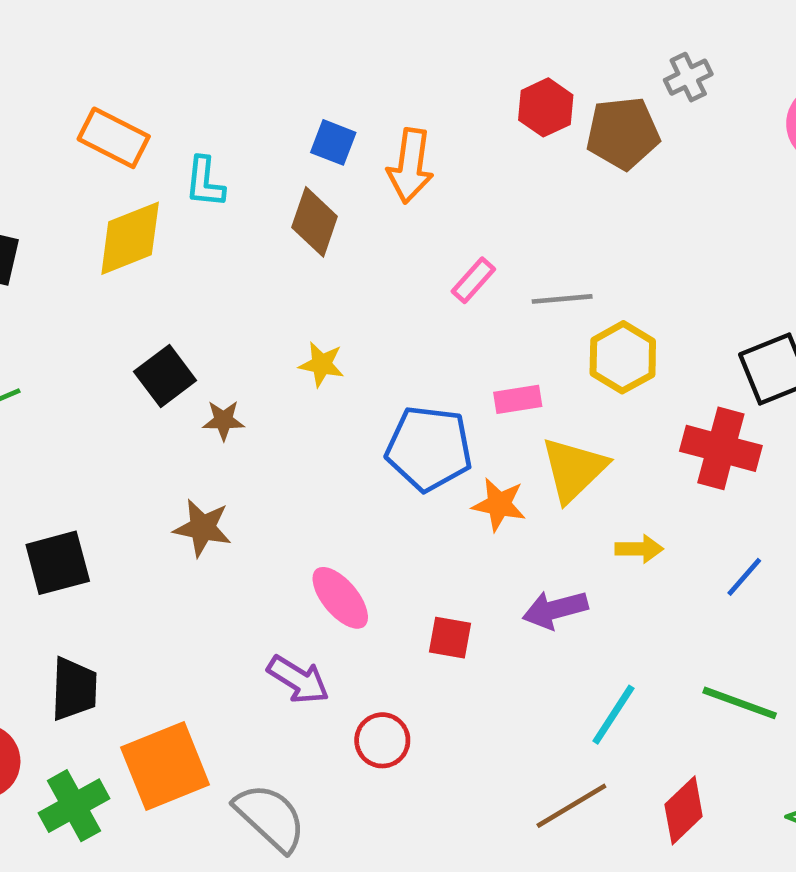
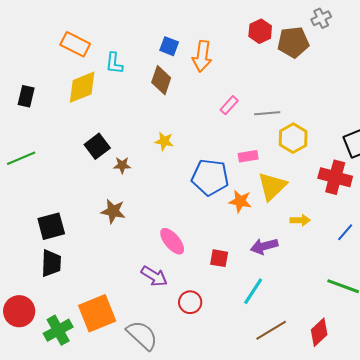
black trapezoid: (74, 689) -> (51, 263), moved
cyan line: (613, 715) -> (253, 291), moved

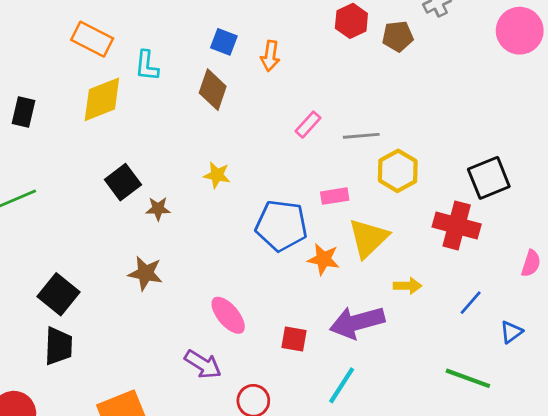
brown pentagon: (293, 42) -> (398, 36), size x0.7
orange arrow: (202, 56) -> (270, 56), size x0.7
black square: (51, 226) -> (58, 294), turned -36
purple arrow: (264, 246) -> (357, 322), size x1.4

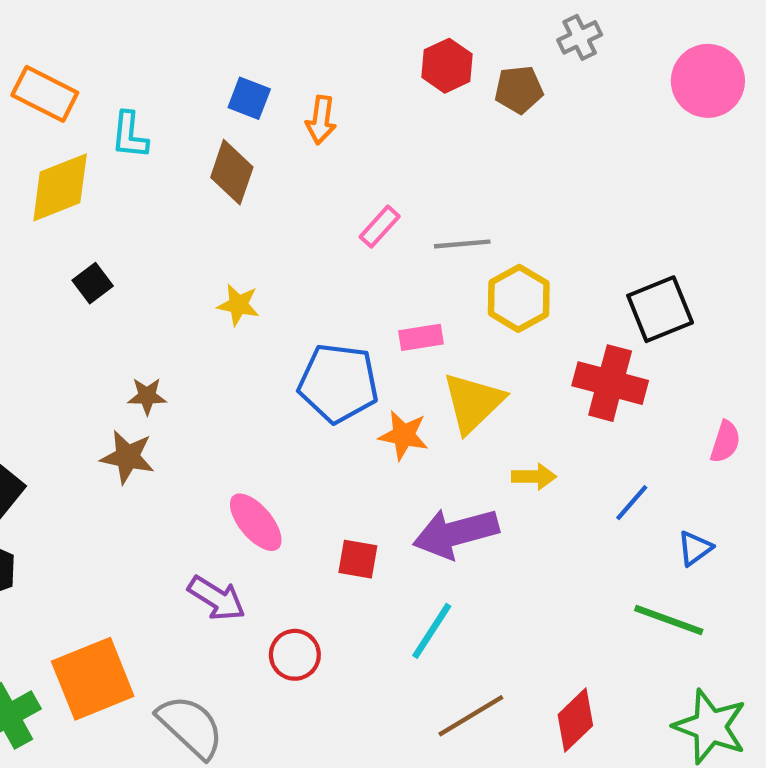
black square: (123, 182) -> (93, 283), moved, size x0.7
brown star: (158, 209) -> (147, 396), moved
green line: (468, 378) -> (669, 620), moved

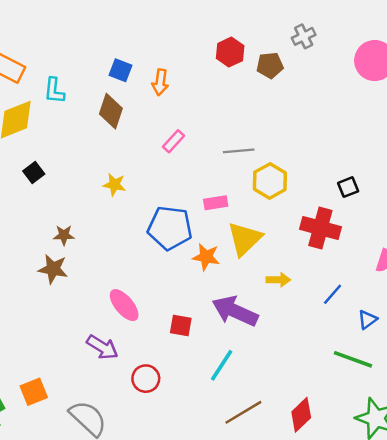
pink rectangle: (380, 227) -> (173, 141), moved
black square: (660, 309) -> (348, 187), size x0.6
purple arrow: (456, 533) -> (235, 311), turned 39
orange square: (93, 679) -> (34, 392), size x0.6

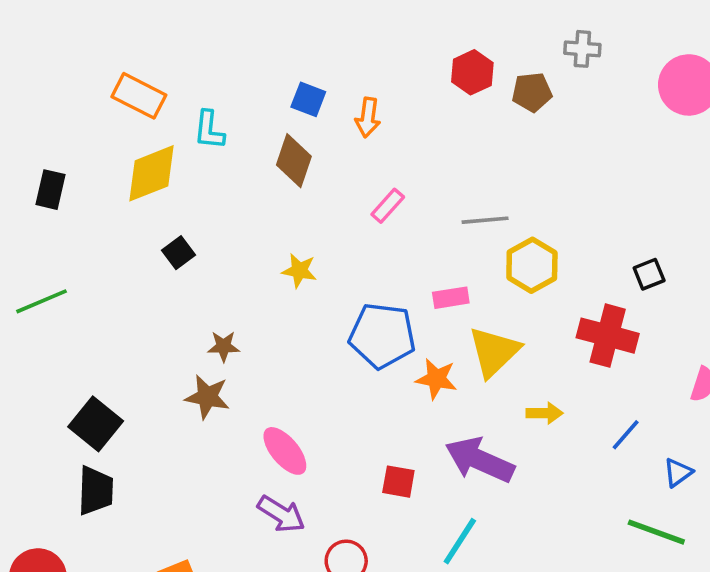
gray cross: (304, 36) -> (582, 49), turned 30
pink ellipse: (124, 305) -> (285, 451), moved

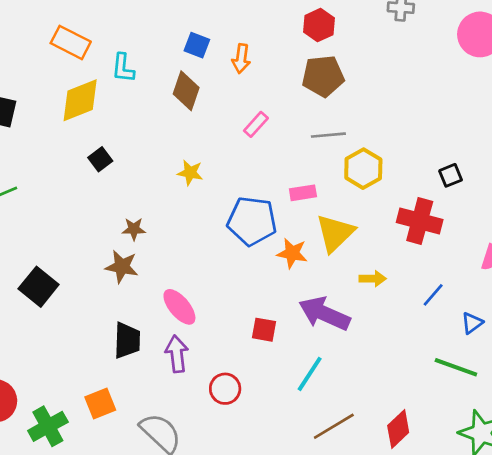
brown pentagon: (532, 92) -> (323, 76), moved, size x1.4
black trapezoid: (96, 491) -> (127, 340), moved
purple arrow: (281, 514) -> (177, 354), turned -129

